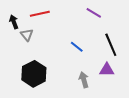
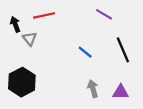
purple triangle: (107, 70) -> (121, 92), moved
black hexagon: (34, 74) -> (22, 82), moved

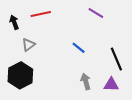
gray triangle: (30, 39) -> (29, 45), moved, turned 32
black line: (123, 50) -> (116, 59), moved

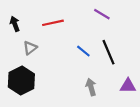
red line: (41, 14) -> (53, 23), moved
black line: (116, 59) -> (108, 52), moved
purple triangle: (111, 85) -> (128, 86), moved

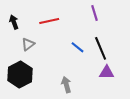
purple line: (102, 14) -> (95, 13), turned 42
purple triangle: (128, 86) -> (107, 72), moved
gray arrow: (91, 87) -> (66, 85), moved

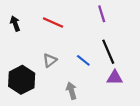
red line: (49, 21) -> (53, 22), turned 36
gray triangle: (28, 44) -> (50, 60), moved
blue line: (77, 47) -> (83, 60), moved

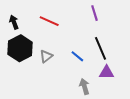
black hexagon: (22, 80) -> (20, 48), moved
gray arrow: (71, 91) -> (84, 87), moved

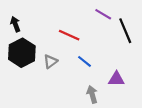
purple line: (94, 13) -> (103, 14), turned -42
red line: (49, 21) -> (69, 35), moved
black line: (101, 48) -> (125, 31), moved

